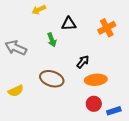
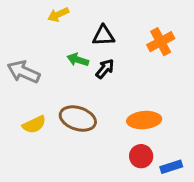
green arrow: (52, 40) -> (78, 60), turned 128
black arrow: (83, 62) -> (105, 69), moved
yellow semicircle: (16, 91) -> (34, 125), moved

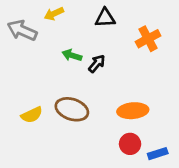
black triangle: (103, 36) -> (105, 18), moved
gray arrow: (24, 72) -> (22, 30), moved

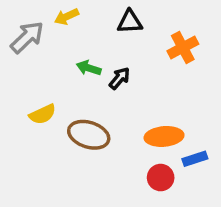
gray arrow: (22, 30) -> (27, 37), turned 112
yellow semicircle: (32, 115) -> (43, 114), moved
blue rectangle: (158, 154) -> (195, 159), moved

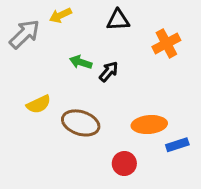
red circle: (161, 178) -> (124, 164), moved

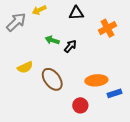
brown ellipse: (81, 123) -> (52, 79), turned 35

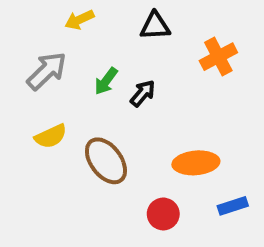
gray arrow: (16, 22) -> (47, 71), moved
green arrow: (52, 40) -> (106, 81), turned -72
blue rectangle: (114, 93) -> (233, 206), moved

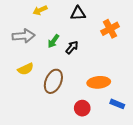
gray arrow: (47, 71) -> (24, 36), turned 40
brown ellipse: (106, 161) -> (53, 81), turned 60
blue rectangle: (233, 206) -> (117, 104), turned 40

